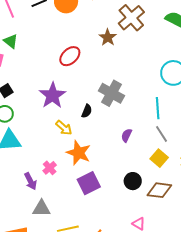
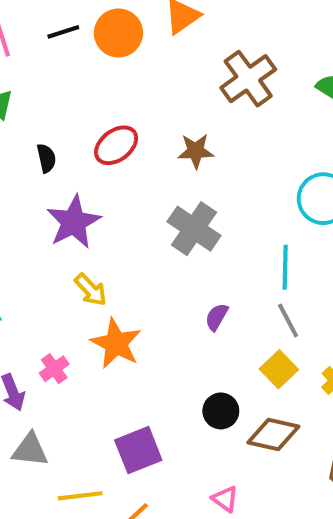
brown star: (108, 37) -> (196, 151), moved, turned 30
black semicircle: (87, 111) -> (46, 158), moved, turned -40
purple square: (89, 183) -> (138, 450), moved

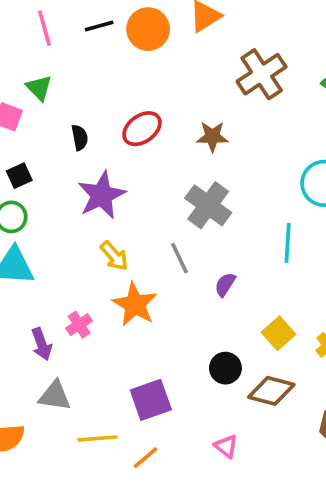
gray line: (288, 320) -> (179, 258), moved

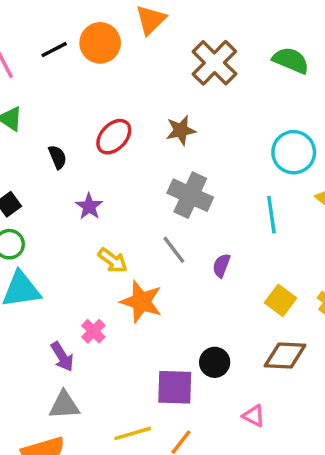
purple star: (102, 195) -> (89, 206), size x0.6
black circle: (225, 368) -> (215, 362), moved
gray triangle: (55, 396) -> (64, 405), moved
purple square: (151, 400) -> (175, 387), turned 33

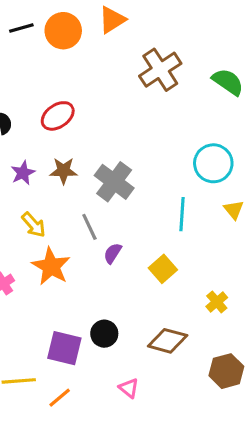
brown star: (181, 130) -> (63, 171), moved
purple semicircle: (221, 266) -> (113, 253), moved
yellow square: (280, 300) -> (163, 269), moved

